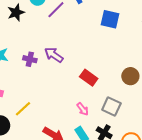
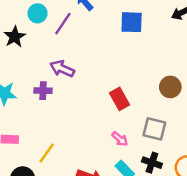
purple arrow: (54, 55) -> (62, 69), moved
red rectangle: (89, 78) -> (120, 99), turned 36

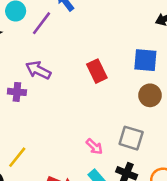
blue square: (132, 22) -> (145, 60), moved
red rectangle: (120, 99) -> (97, 71), moved

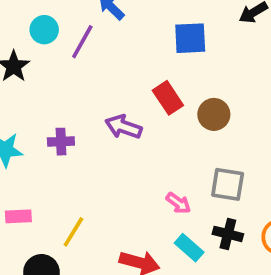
blue square: (145, 60) -> (190, 38), moved
purple arrow: (38, 70) -> (124, 127), moved
brown circle: (150, 95) -> (214, 114), moved

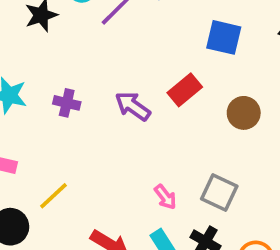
red rectangle: (168, 98) -> (185, 90), turned 68
brown circle: (214, 114) -> (244, 113), moved

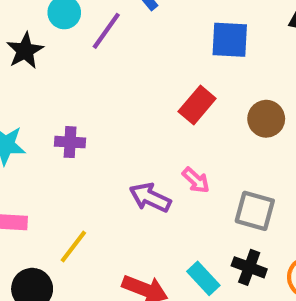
purple arrow: (133, 106) -> (150, 198), moved
pink arrow: (165, 197) -> (196, 180), moved

